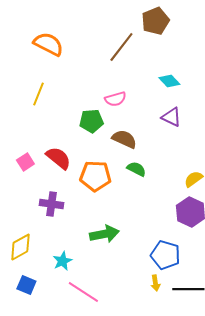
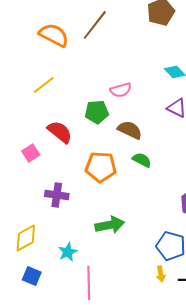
brown line: (121, 47) -> (95, 25), moved
yellow line: (38, 94) -> (44, 85), turned 30
red semicircle: (58, 158) -> (60, 132), moved
pink line: (83, 292) -> (89, 283), turned 56

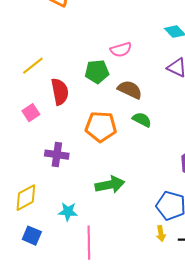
yellow line: (44, 85) -> (33, 66), moved
red semicircle: (60, 132) -> (60, 92), turned 40
cyan star: (68, 252) -> (68, 212), turned 30

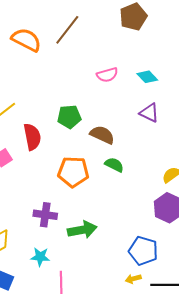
pink semicircle: (121, 50) -> (107, 75), moved
purple cross: (57, 155) -> (45, 215), moved
yellow arrow: (161, 234) -> (133, 279), turned 84

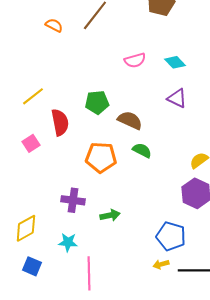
orange semicircle: (26, 40) -> (54, 25), size x0.6
green arrow: (82, 230) -> (110, 215), size x0.7

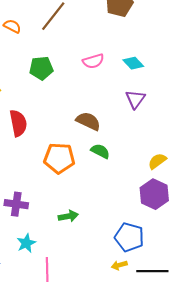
purple triangle: (177, 98) -> (135, 99), turned 40
green pentagon: (97, 102) -> (41, 68), moved
purple cross: (73, 200) -> (16, 204), moved
cyan star: (68, 242) -> (26, 243), turned -30

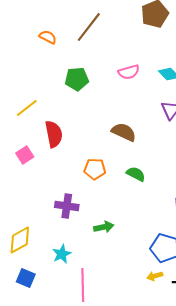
green semicircle: (100, 151) -> (136, 174), moved
orange pentagon: (59, 158) -> (95, 169), size x0.7
purple cross: (16, 204) -> (67, 206), moved

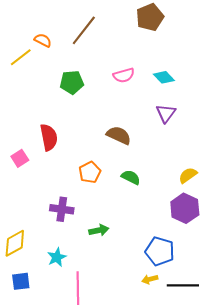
yellow line: (27, 108) -> (21, 57), moved
orange pentagon: (95, 169) -> (90, 172), turned -30
blue square: (26, 278) -> (21, 281), turned -30

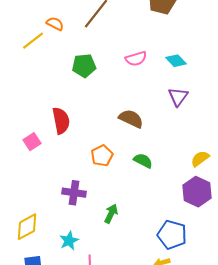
green arrow: (99, 230) -> (111, 214), turned -54

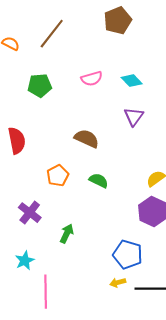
purple cross: (74, 193) -> (30, 213), turned 30

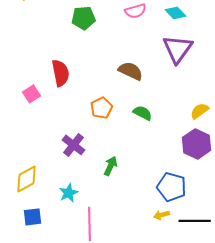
purple triangle: (134, 117) -> (178, 49), size x1.5

